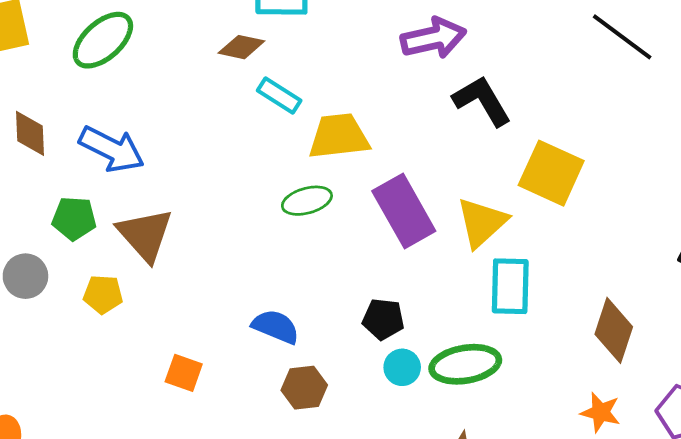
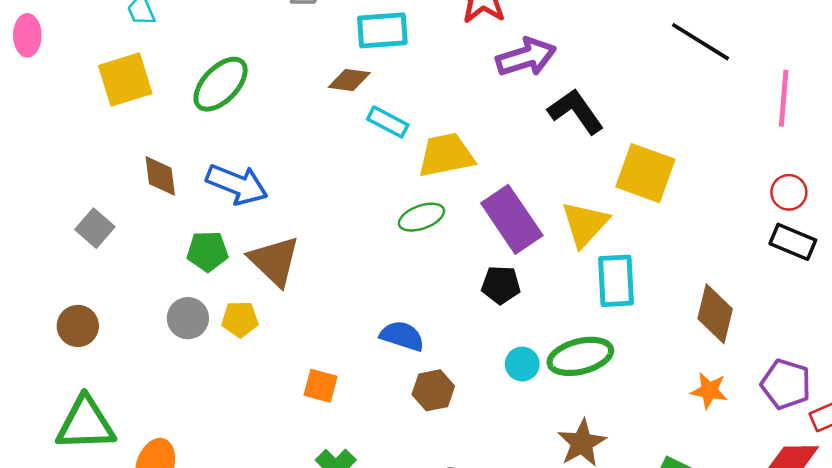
gray circle: (25, 276) -> (188, 318), moved
black pentagon: (383, 319) -> (501, 285), moved

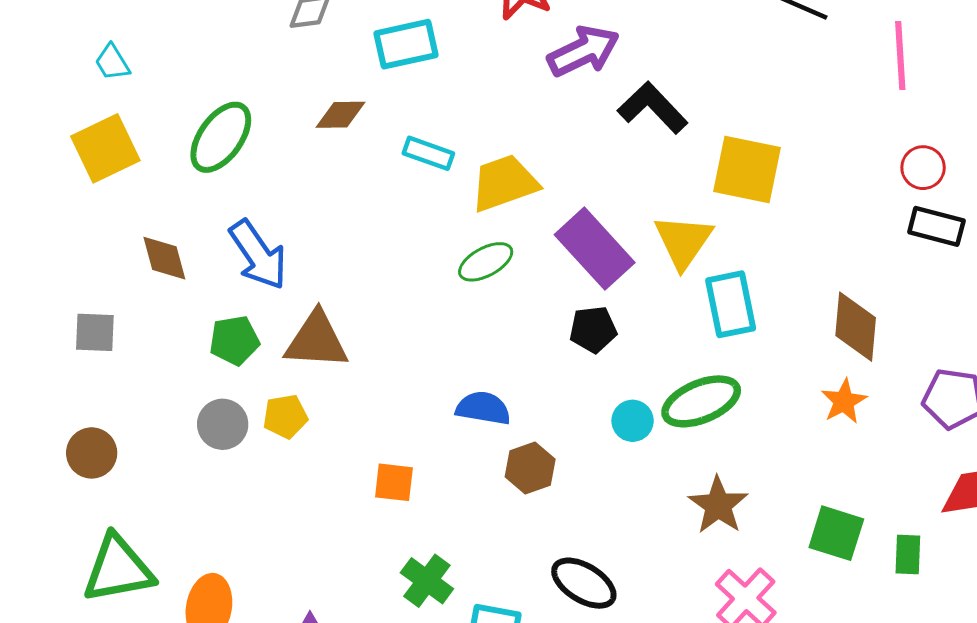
brown diamond: (349, 80) -> (341, 115), moved
blue arrow: (237, 184) -> (258, 255), turned 42
gray square: (95, 228) -> (95, 332), turned -30
brown triangle: (274, 261) -> (316, 340), turned -32
orange star: (709, 391) -> (844, 401), moved, turned -30

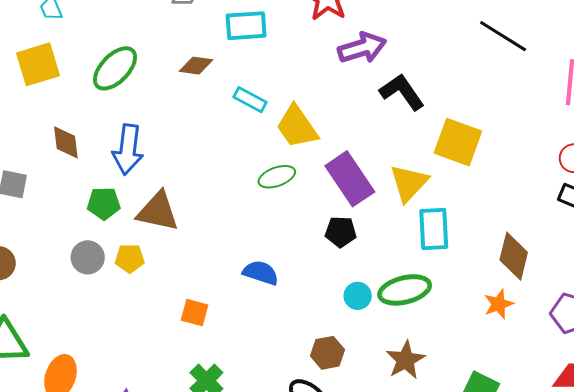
yellow trapezoid: (504, 183) -> (297, 127), turned -114
blue arrow: (258, 255) -> (128, 149), turned 33
brown hexagon: (530, 468) -> (328, 353), moved

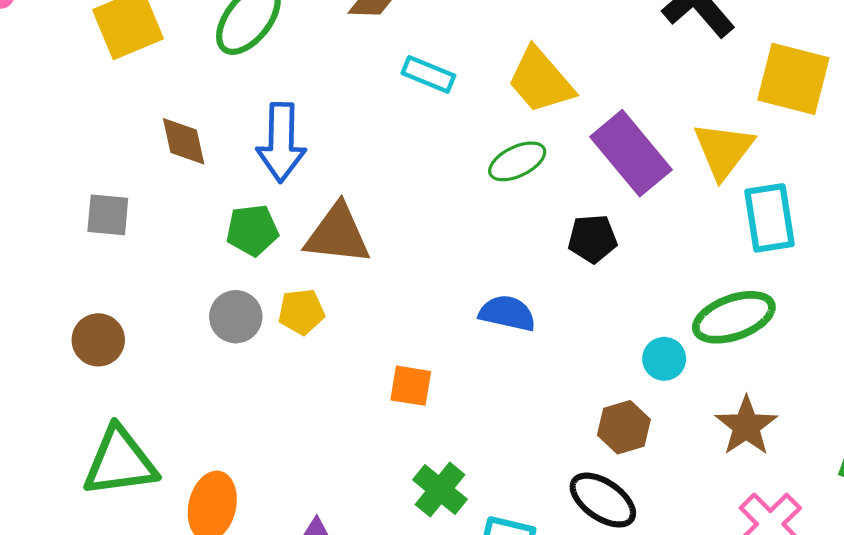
cyan rectangle: (250, 100) -> (428, 74), moved
black pentagon: (341, 232) -> (592, 239), moved
cyan circle: (358, 296) -> (664, 359), moved

